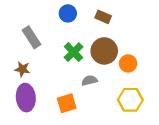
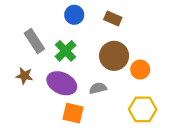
green cross: (74, 52) -> (66, 51), moved
purple ellipse: (26, 98) -> (62, 83), moved, turned -60
orange square: (67, 103) -> (73, 113), turned 30

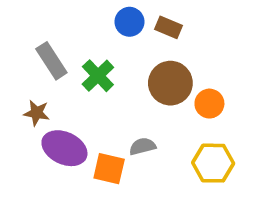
blue circle: (74, 15) -> (129, 22), moved
purple ellipse: (62, 83) -> (64, 148), moved
gray semicircle: (98, 88) -> (143, 146), moved

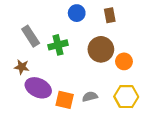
brown rectangle: (169, 27) -> (110, 15), moved, turned 56
green cross: (98, 76) -> (58, 45), turned 30
gray semicircle: (143, 146) -> (90, 97), moved

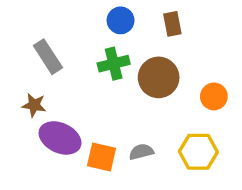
green cross: (58, 45) -> (114, 64), moved
orange circle: (124, 61) -> (214, 96), moved

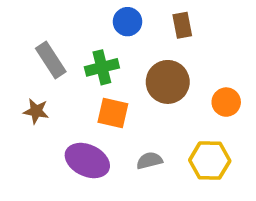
green cross: (114, 64) -> (102, 67), moved
purple ellipse: (60, 138) -> (87, 161), moved
orange square: (102, 157) -> (113, 113), moved

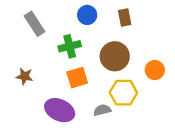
gray rectangle: (51, 60) -> (35, 24), moved
orange square: (113, 113) -> (77, 78), turned -30
yellow hexagon: (210, 161) -> (123, 93), moved

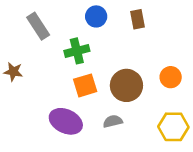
brown circle: (115, 56) -> (126, 85), moved
brown star: (25, 76) -> (13, 72), moved
yellow hexagon: (123, 93) -> (173, 127), moved

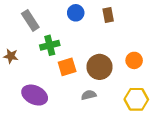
green cross: (77, 51) -> (50, 45), moved
purple ellipse: (66, 121) -> (35, 95), moved

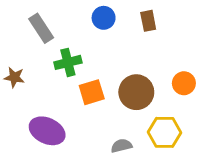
gray semicircle: (89, 95) -> (121, 146), moved
yellow hexagon: (136, 99) -> (165, 132), moved

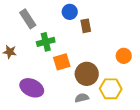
brown rectangle: (148, 21) -> (86, 26), moved
brown circle: (136, 92) -> (87, 74), moved

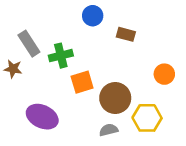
gray rectangle: (28, 19) -> (29, 44), moved
brown rectangle: (86, 26) -> (126, 34), moved, turned -64

